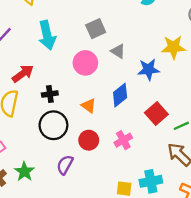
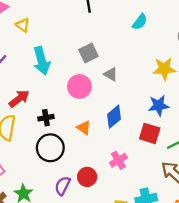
blue star: (149, 69) -> (159, 106), moved
red square: (156, 114) -> (150, 133), turned -30
red circle: (89, 140) -> (87, 177), moved

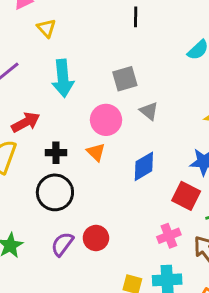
orange triangle: (84, 128) -> (96, 152), moved
pink cross: (118, 160) -> (169, 236), moved

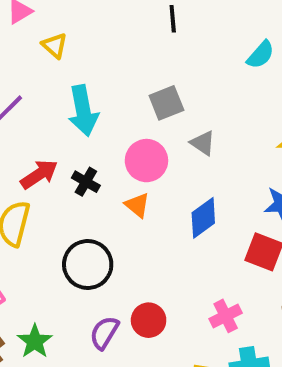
black cross: (56, 153) -> (86, 182), moved, turned 36
pink cross: (169, 236) -> (226, 316), moved

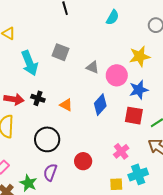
gray square: (166, 103) -> (60, 52), moved, turned -36
pink circle: (146, 161) -> (117, 75), moved
red arrow: (39, 174) -> (14, 99), turned 54
purple semicircle: (104, 333) -> (50, 172), moved

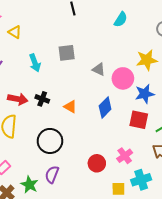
gray square: (60, 52) -> (67, 53), turned -30
cyan arrow: (30, 63) -> (35, 63), size x0.7
red circle: (83, 161) -> (97, 163), moved

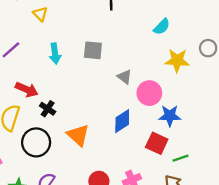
yellow star: (147, 60) -> (177, 60), moved
black cross: (42, 99) -> (48, 109), moved
orange triangle: (70, 107) -> (78, 135), moved, size x1.5
black circle: (50, 141) -> (36, 142), moved

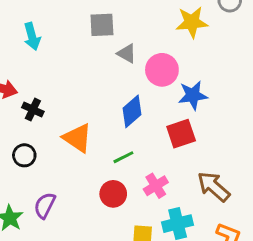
gray square: (93, 50) -> (102, 25), moved
black circle: (36, 142) -> (24, 155), size x0.6
red square: (157, 143) -> (181, 134), turned -35
green line: (181, 158) -> (123, 157), moved

